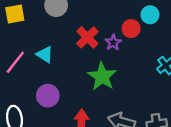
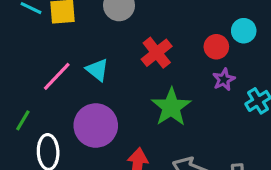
purple star: (113, 42) -> (224, 79), moved
purple circle: (48, 96) -> (96, 125), size x1.4

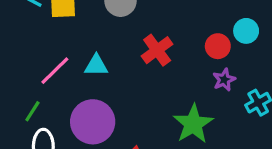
cyan triangle: (97, 70) -> (96, 65), turned -40
green star: (171, 107) -> (193, 124), moved
green line: (23, 120) -> (32, 111), moved

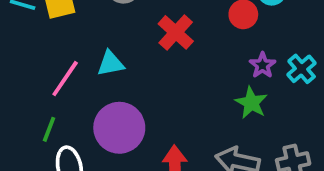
purple star: (224, 80) -> (262, 65), moved
green star: (193, 124) -> (251, 103), moved, size x0.7

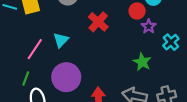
cyan triangle: (111, 63) -> (61, 40), turned -35
purple star: (262, 65) -> (149, 26), moved

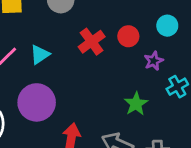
red circle: (137, 11) -> (128, 36), moved

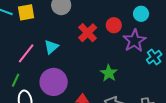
purple star: (154, 61) -> (134, 41), size x1.6
green star: (136, 104) -> (109, 73), moved

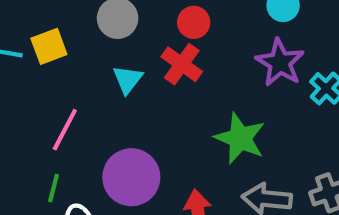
red circle: (114, 25) -> (194, 22), moved
cyan triangle: (51, 47) -> (128, 79), moved
green star: (109, 73) -> (240, 138), size x1.4

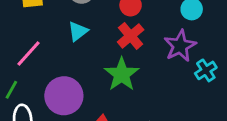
red cross: (182, 64) -> (131, 36), moved
green star: (240, 138) -> (122, 74), moved

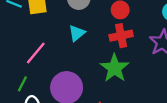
red cross: (131, 36) -> (121, 36), turned 30

